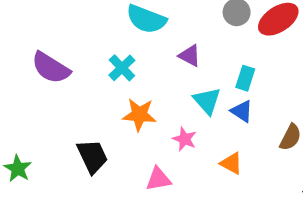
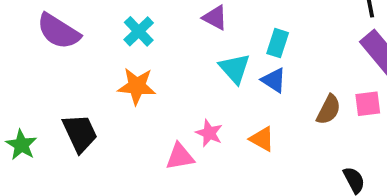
orange star: (139, 115) -> (137, 86), moved
pink star: (184, 139) -> (209, 133), moved
black trapezoid: (92, 156) -> (80, 133), moved

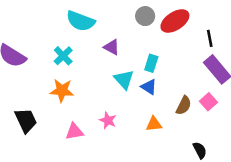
pink square: (368, 104) -> (208, 102), turned -35
orange triangle: (262, 139) -> (154, 124), moved, turned -35
pink triangle: (180, 157) -> (74, 132), moved

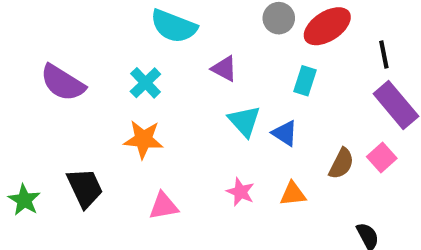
cyan rectangle: (151, 63) -> (305, 81), moved
pink star: (108, 120) -> (240, 192), moved

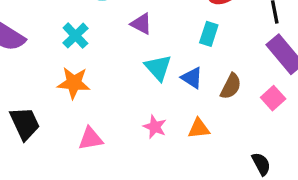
brown semicircle: (341, 164) -> (231, 86), moved

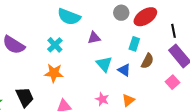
purple triangle: (141, 24) -> (94, 38), turned -40
brown semicircle: (231, 86) -> (147, 61), moved
orange triangle: (199, 128) -> (128, 100), turned -32

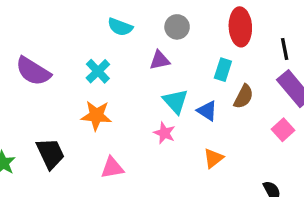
gray circle: (121, 13) -> (177, 27), moved
cyan semicircle: (69, 17) -> (120, 27), size x0.7
red ellipse: (145, 17) -> (240, 27), turned -60
pink star: (102, 99) -> (164, 133), moved

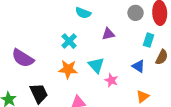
gray circle: (177, 27) -> (136, 13), moved
purple semicircle: (33, 71) -> (23, 58), moved
cyan triangle: (175, 101) -> (96, 65), moved

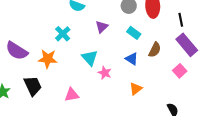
purple triangle: (108, 34) -> (102, 27), turned -32
cyan rectangle: (149, 40) -> (134, 33), moved, turned -72
orange star: (68, 69) -> (48, 59), moved

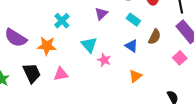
pink triangle: (72, 95) -> (61, 74), moved

